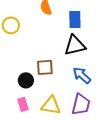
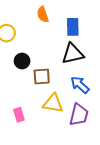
black circle: (26, 80) -> (22, 61), moved
yellow triangle: (51, 105) -> (53, 103), moved

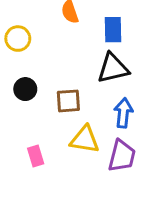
black circle: (22, 61) -> (25, 89), moved
blue arrow: (80, 85) -> (123, 113), turned 54

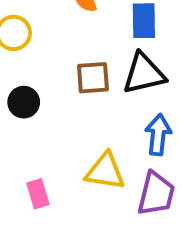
brown square: (68, 101) -> (93, 78), moved

